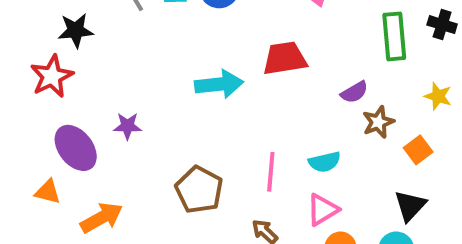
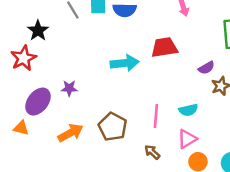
black star: (76, 30) -> (38, 31), turned -30
purple ellipse: (76, 148) -> (38, 102), turned 76
orange arrow: (102, 218) -> (70, 133), moved

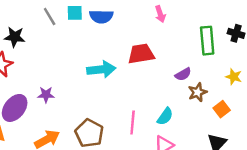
black star: (38, 31) -> (15, 37), turned -30
cyan semicircle: (188, 110) -> (165, 116), turned -42

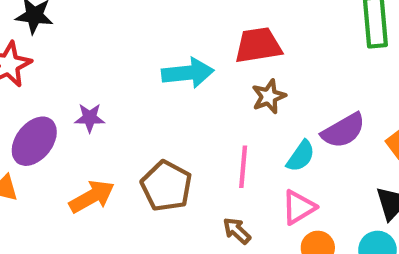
purple semicircle: (183, 74) -> (343, 131), moved, size x1.5
brown star: (198, 92) -> (269, 96), moved

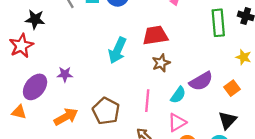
cyan arrow: (188, 73) -> (117, 50), turned 120

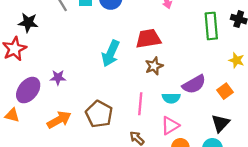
cyan semicircle: (178, 95) -> (171, 98), turned 54

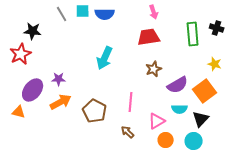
red trapezoid: (148, 39) -> (149, 37), moved
brown star: (154, 66) -> (154, 69), moved
orange square: (225, 91) -> (205, 91), size x1.6
cyan semicircle: (171, 98) -> (180, 109), moved
orange arrow: (59, 120) -> (61, 102), moved

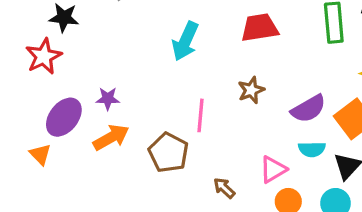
cyan arrow: (105, 58) -> (185, 41), moved
brown star: (154, 69) -> (251, 90), moved
pink line: (131, 102) -> (201, 115), moved
orange triangle: (19, 112) -> (40, 154), turned 32

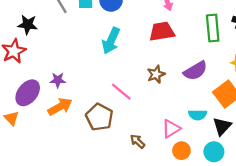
purple semicircle: (309, 109) -> (195, 71), moved
pink line: (201, 115) -> (121, 92), turned -55

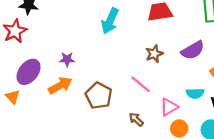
purple star: (58, 80) -> (67, 59), moved
pink line: (121, 92) -> (141, 84), moved

